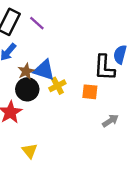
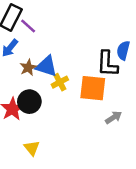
purple line: (37, 23) -> (28, 26), moved
black circle: (27, 89) -> (29, 102), moved
orange square: (90, 92) -> (93, 88), size x1.6

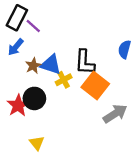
black L-shape: (107, 64) -> (85, 62), moved
orange square: (93, 88) -> (95, 86), turned 32
gray arrow: (113, 117) -> (115, 114), size x1.5

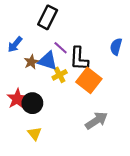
black rectangle: (17, 18) -> (48, 17), moved
purple line: (33, 26) -> (61, 48), moved
black circle: (34, 98) -> (32, 103), moved
gray arrow: (115, 114) -> (96, 121), moved

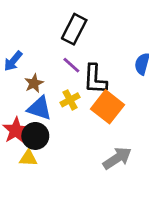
black rectangle: (48, 17) -> (74, 29), moved
blue triangle: (48, 61) -> (39, 108), moved
yellow triangle: (35, 134) -> (28, 158), moved, turned -48

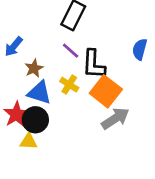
yellow cross: (70, 100) -> (69, 85), turned -30
gray arrow: (117, 158) -> (115, 118), moved

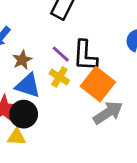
purple line: (71, 51) -> (61, 54), moved

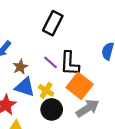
yellow cross: (59, 77) -> (46, 90), moved
black circle: (24, 114) -> (52, 109), moved

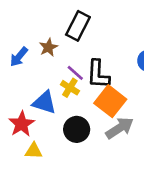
brown star: (20, 67) -> (48, 47), moved
yellow cross: (46, 90) -> (70, 88), moved

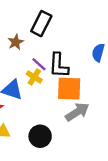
orange square: (110, 101) -> (69, 89), turned -36
black circle: (77, 129) -> (40, 136), moved

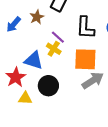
black L-shape: (59, 65) -> (85, 28), moved
black circle: (40, 136) -> (48, 86), moved

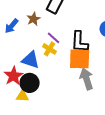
black L-shape: (85, 28) -> (80, 42), moved
gray arrow: (93, 80) -> (87, 79), turned -75
black circle: (48, 86) -> (30, 83), moved

